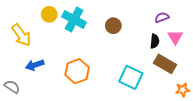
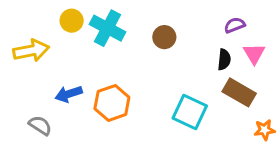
yellow arrow: (21, 35) -> (31, 51), turned -65
blue arrow: (35, 65) -> (69, 94), moved
gray semicircle: (12, 87) -> (40, 125), moved

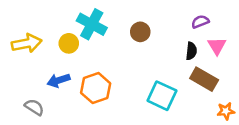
yellow circle: (72, 21) -> (69, 43), moved

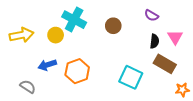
purple semicircle: (200, 22) -> (151, 15), moved, turned -128

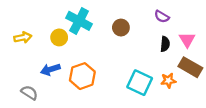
yellow arrow: (22, 35) -> (23, 37), size x0.7
brown rectangle: (165, 64) -> (190, 67), moved
orange star: (182, 90) -> (168, 80), moved

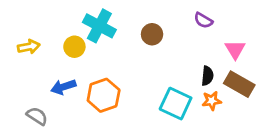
black semicircle: (165, 44) -> (207, 76), moved

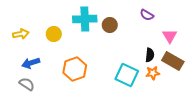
cyan cross: (99, 26) -> (85, 19), moved, turned -30
blue arrow: (63, 87) -> (31, 63), moved

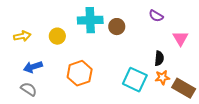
brown rectangle: (173, 61) -> (184, 88), moved

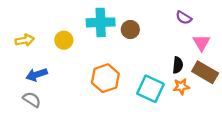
purple semicircle: (156, 16) -> (184, 18), moved
orange hexagon: (80, 73) -> (105, 78), moved
brown rectangle: (184, 88) -> (205, 72), moved

